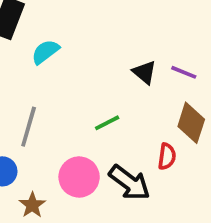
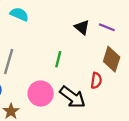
cyan semicircle: (45, 52) -> (19, 14), turned 60
green line: (107, 123) -> (58, 59), turned -49

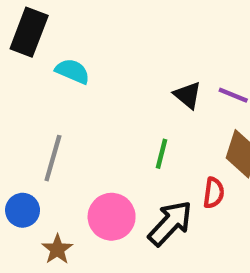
green line: (58, 59) -> (162, 154), moved
black arrow: (73, 97) -> (170, 223), turned -84

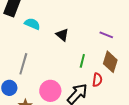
black triangle: (188, 95) -> (62, 35), moved
green line: (162, 154) -> (82, 61), moved

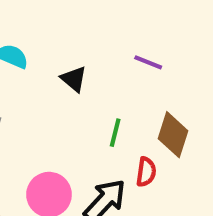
purple line: (106, 35) -> (148, 62), moved

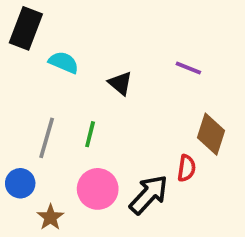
green line: (115, 133) -> (90, 134), moved

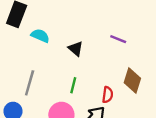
green line: (90, 134) -> (73, 85), moved
red semicircle: (186, 168) -> (108, 95), moved

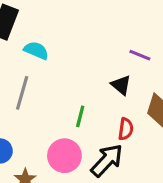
black triangle: (76, 49) -> (121, 85), moved
gray line: (30, 83) -> (22, 93), moved

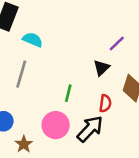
purple line: (140, 55) -> (117, 44), turned -66
black triangle: (121, 85) -> (101, 68), turned 36

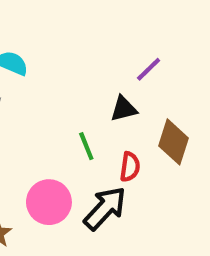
black triangle: (101, 68) -> (124, 109), turned 30
green line: (68, 93) -> (86, 146), moved, turned -36

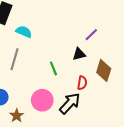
green line: (86, 146) -> (53, 68), moved

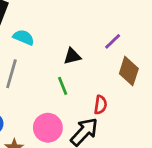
black triangle: (79, 54) -> (72, 56), moved
brown diamond: (104, 71) -> (129, 71), moved

